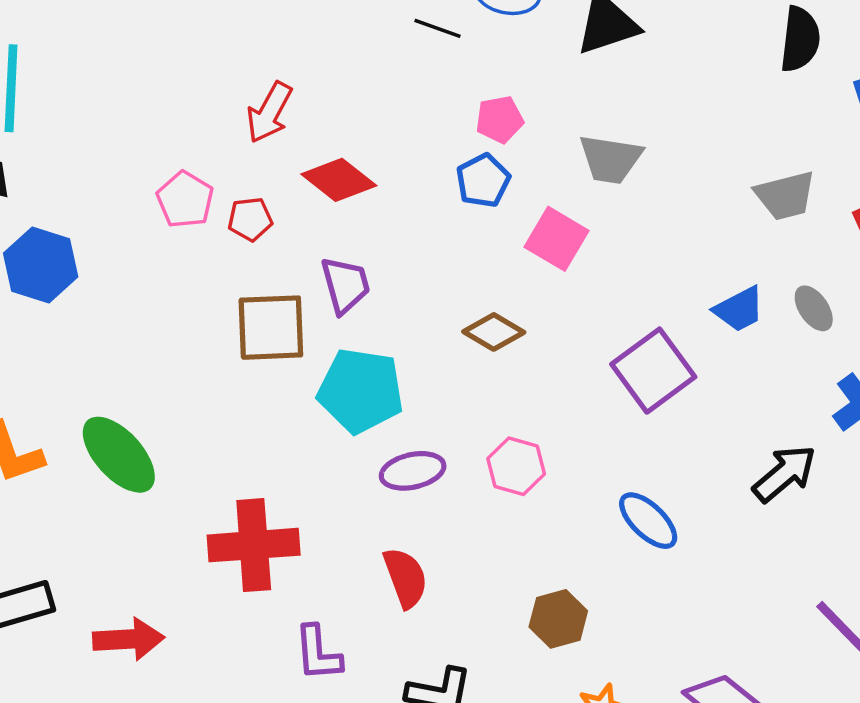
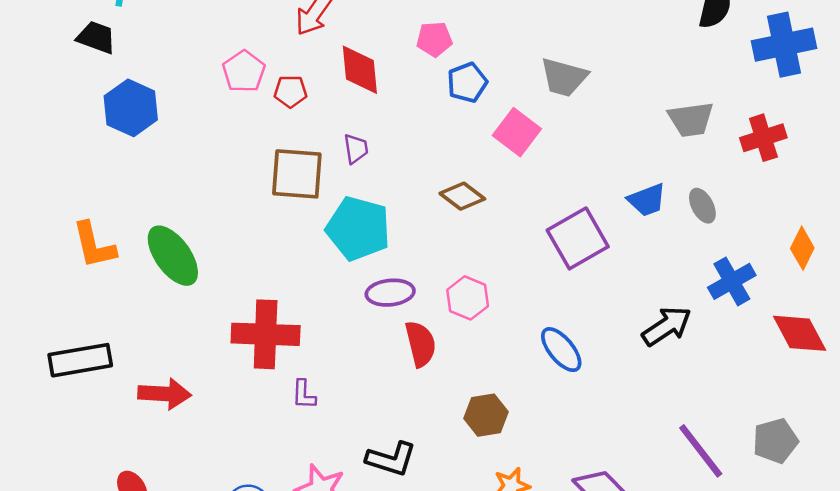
pink pentagon: (500, 119) -> (434, 39), moved
red diamond: (339, 180) -> (360, 70), turned 40
purple trapezoid: (345, 285) -> (356, 149), size x0.7
red semicircle: (405, 578) -> (421, 344), moved
purple L-shape: (318, 653) -> (304, 394), moved, size x0.7

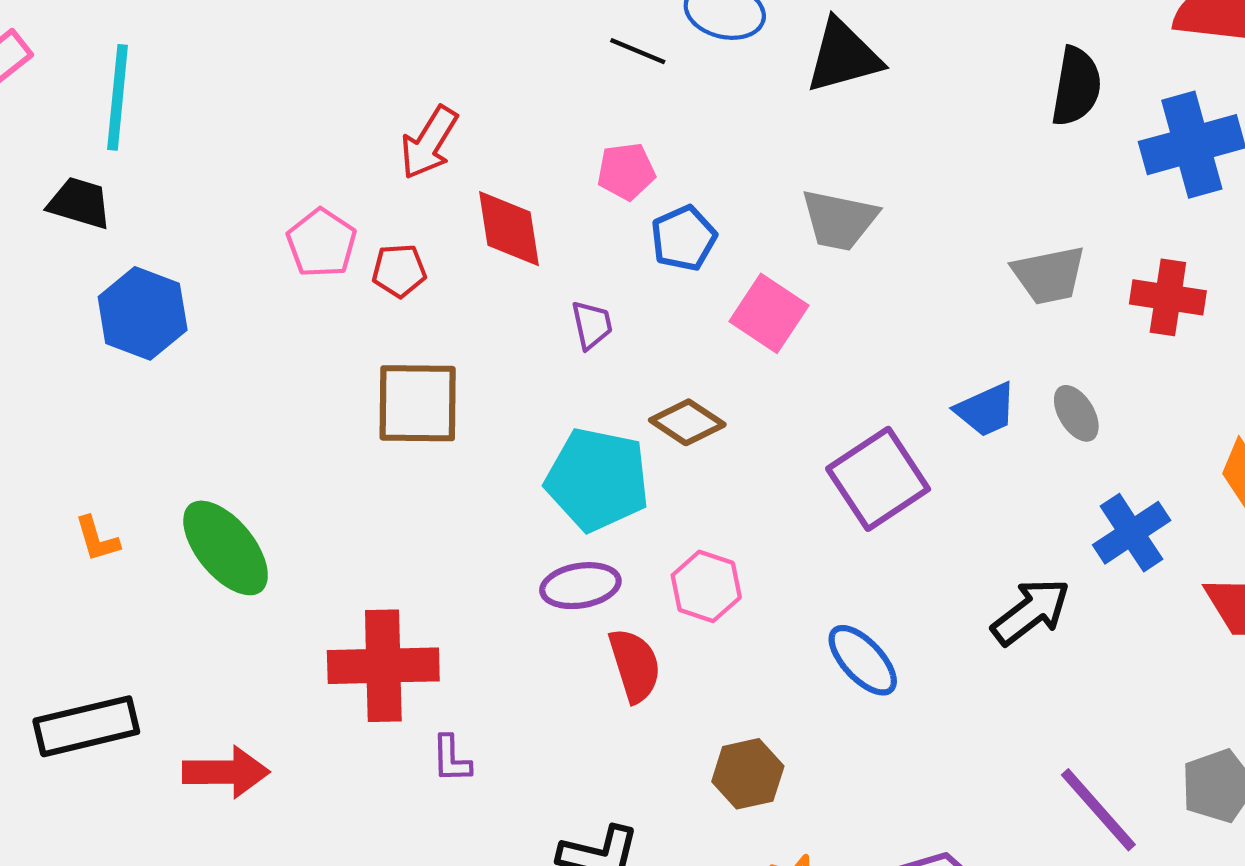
red cross: (763, 138) -> (1168, 297), turned 30
purple trapezoid: (356, 149) -> (592, 325), moved
cyan pentagon: (358, 229) -> (597, 480), moved
orange L-shape: (94, 245) -> (97, 539), size x0.6

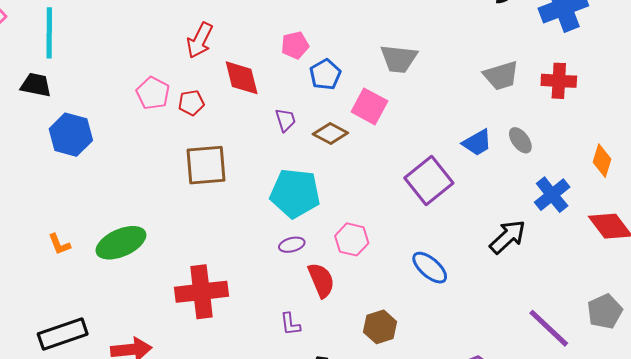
brown diamond: (687, 422) -> (330, 133), moved
green ellipse: (226, 548) -> (121, 243), turned -69
purple ellipse: (580, 586) -> (292, 245), size x0.7
purple L-shape: (451, 759) -> (290, 324), moved

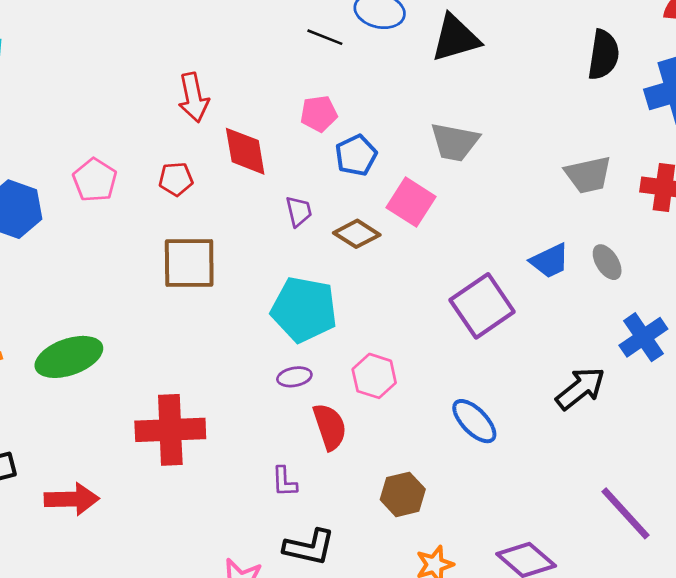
red arrow: (200, 40) -> (193, 98), turned -42
pink pentagon: (153, 93) -> (95, 180), moved

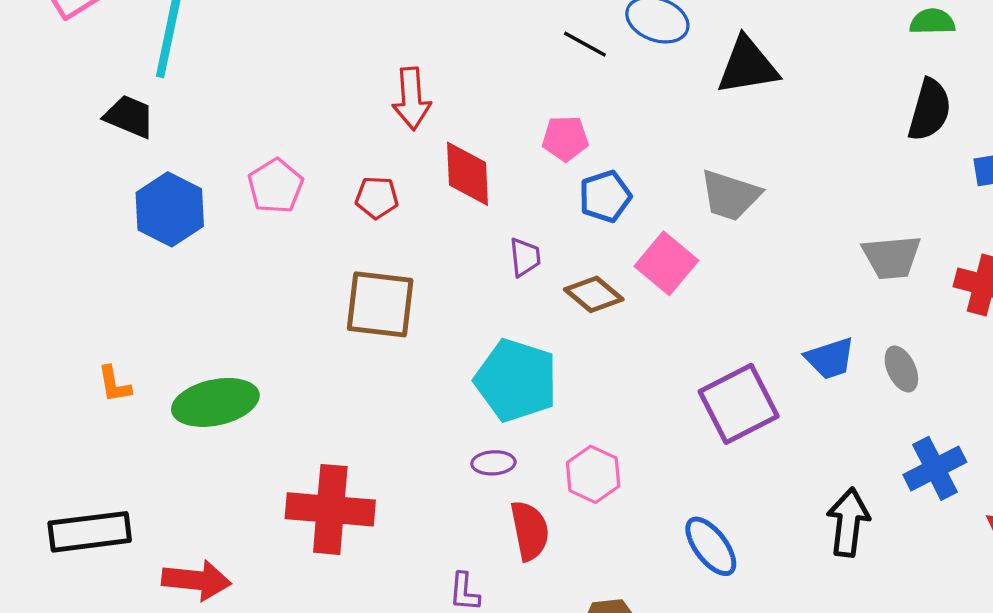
black arrow: (580, 388) -> (848, 522), turned -52

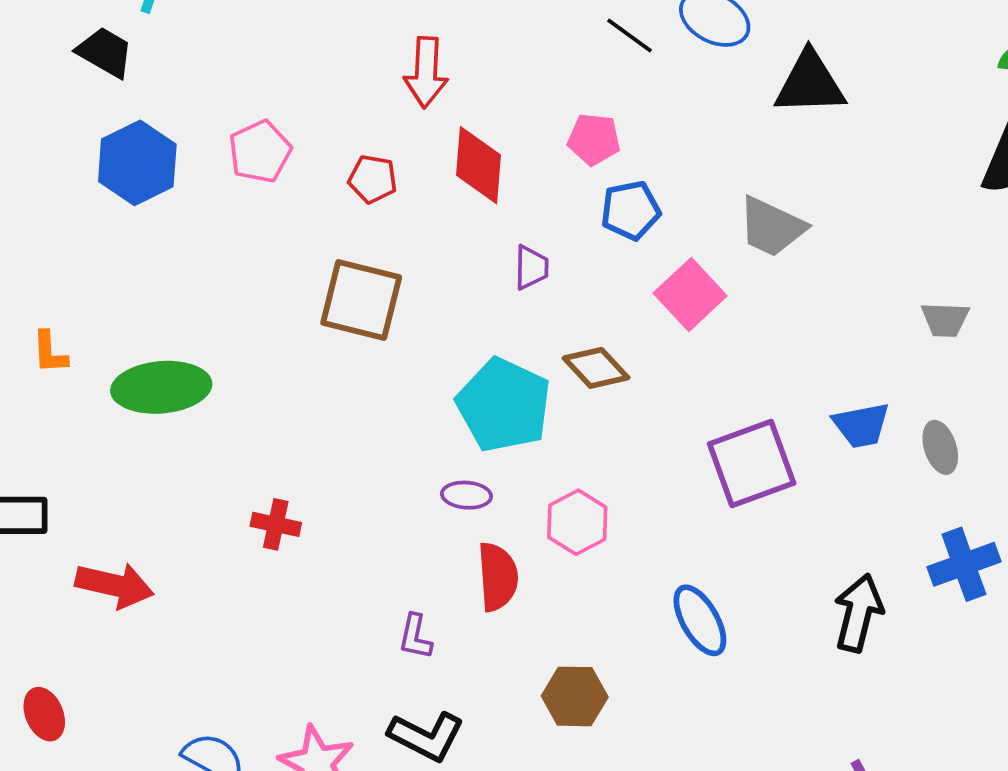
gray trapezoid: (892, 257) -> (945, 320), size x0.7
brown diamond: (594, 294) -> (596, 368), moved
red cross: (330, 509) -> (276, 524), size x0.5

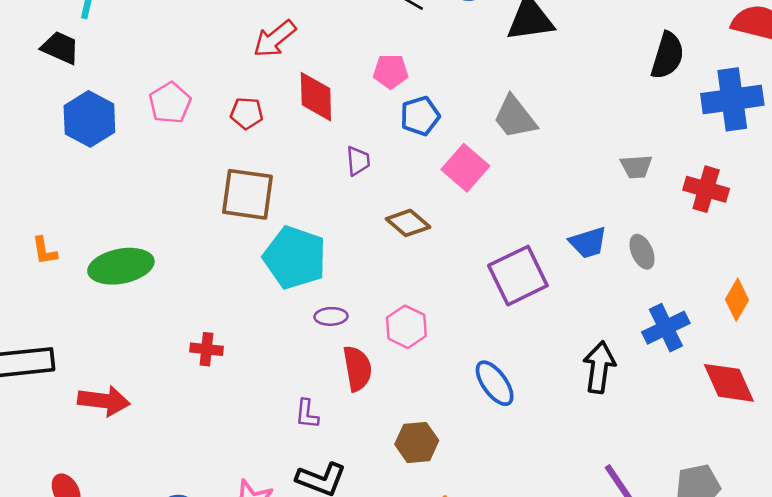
red arrow: (426, 72) -> (275, 39), turned 54
gray trapezoid: (772, 227) -> (515, 117), turned 33
cyan pentagon: (504, 405) -> (295, 258), moved

